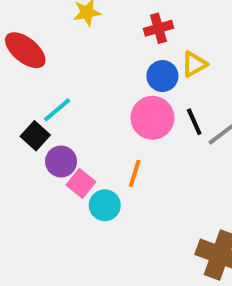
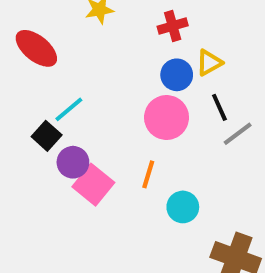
black line: (194, 122) -> (219, 107), moved
pink square: (81, 183) -> (93, 185), size x1.4
cyan circle: (105, 205) -> (183, 207), moved

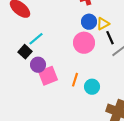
yellow triangle: (209, 63) -> (103, 24), moved
orange line: (148, 174) -> (75, 80), moved
pink square: (93, 185) -> (48, 76), turned 30

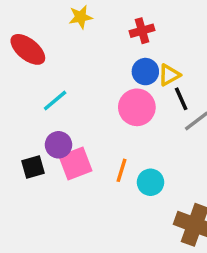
black square: (25, 52) -> (33, 167), moved, turned 32

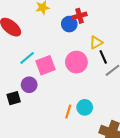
blue circle: (145, 72) -> (69, 24), moved
pink square: (76, 164) -> (46, 65), moved
orange line: (122, 170) -> (68, 111), moved

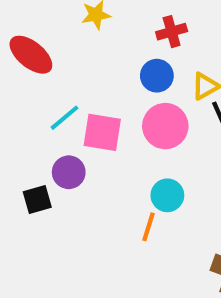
blue circle: (69, 24) -> (157, 76), moved
pink square: (46, 65) -> (102, 132), turned 30
cyan circle: (85, 107) -> (167, 195), moved

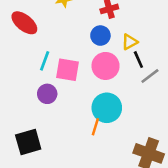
cyan line: (65, 118) -> (45, 61), turned -30
cyan circle: (167, 195) -> (107, 108), size x1.5
black square: (37, 200) -> (28, 142), moved, size x1.5

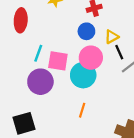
red ellipse: (24, 23) -> (21, 20), turned 55
purple circle: (47, 94) -> (40, 82), size x1.5
cyan circle: (107, 108) -> (83, 75), moved

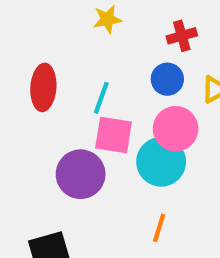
red ellipse: (21, 20) -> (43, 87), moved
cyan line: (38, 53) -> (101, 98), moved

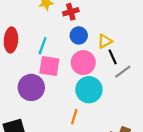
red cross: (182, 36) -> (71, 12), moved
cyan circle: (161, 162) -> (89, 90), moved

